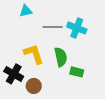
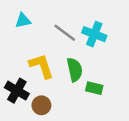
cyan triangle: (26, 11) -> (23, 21), moved
gray line: (53, 27) -> (65, 33), turned 36

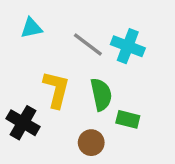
yellow L-shape: (41, 66) -> (56, 89), turned 32
brown circle: (41, 105) -> (91, 143), moved

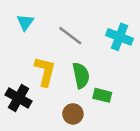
cyan triangle: (31, 28) -> (25, 22), turned -42
cyan cross: (128, 46) -> (119, 37), moved

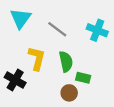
cyan triangle: (25, 22) -> (21, 18), size x1.5
brown circle: (73, 114) -> (69, 93), moved

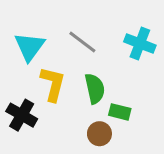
cyan triangle: (21, 18) -> (30, 47), moved

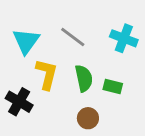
green rectangle: (120, 112) -> (113, 87), moved

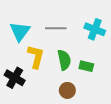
gray line: (73, 37) -> (56, 28), turned -36

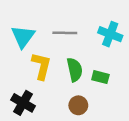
black cross: (15, 78) -> (23, 103), moved

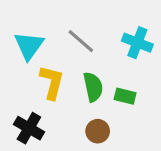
gray line: (65, 33) -> (81, 41), turned 40

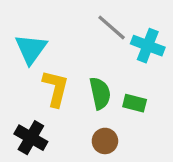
gray line: (81, 41) -> (112, 27), moved

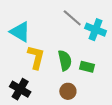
cyan triangle: (31, 49) -> (20, 32), turned -35

